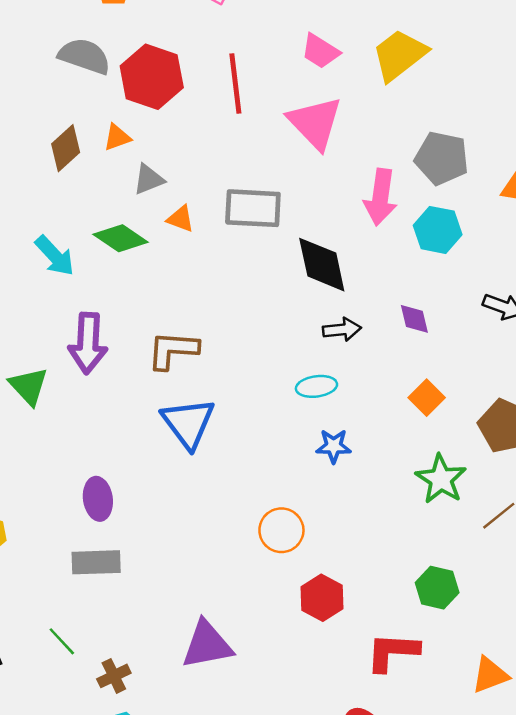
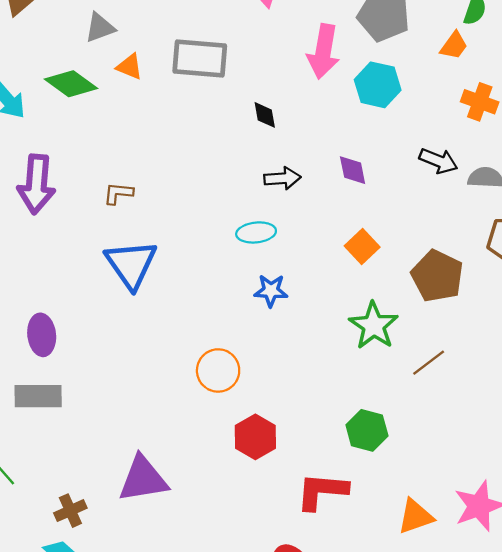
black diamond: (322, 265) -> (265, 115), size x0.5
brown L-shape: (173, 350) -> (118, 193), size x0.6
brown cross: (114, 676) -> (70, 511), moved

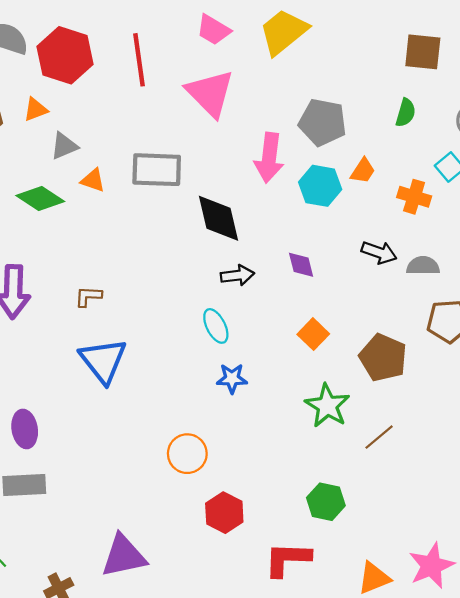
orange trapezoid: (454, 45) -> (363, 171), moved
black diamond: (265, 115) -> (219, 218), size x2.0
cyan ellipse: (256, 232) -> (216, 326), turned 72

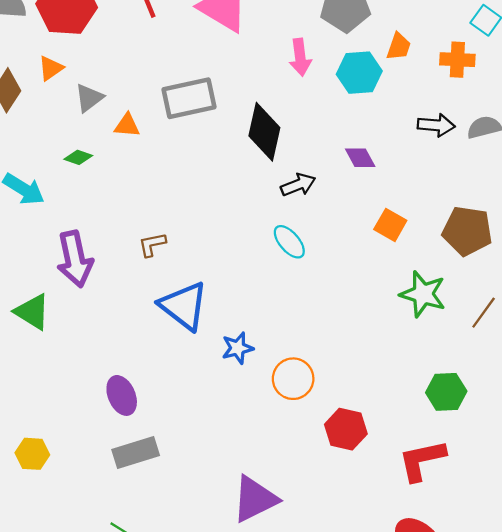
pink arrow: (269, 158) -> (300, 57), size x0.7
green diamond: (40, 198) -> (78, 157), size x0.6
black diamond: (219, 218) -> (264, 132), turned 40
blue star: (232, 378) -> (238, 348), moved

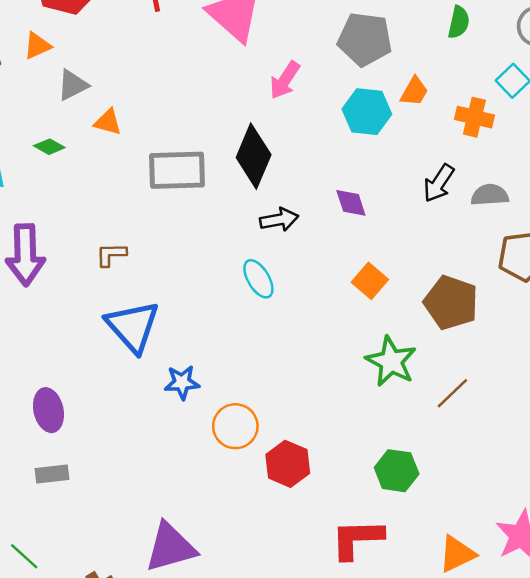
pink arrow: (300, 57) -> (285, 80), moved, turned 30
gray rectangle: (189, 98) -> (177, 170), moved
black arrow: (436, 125) -> (439, 183), turned 108
red hexagon: (346, 429) -> (288, 464), moved
gray rectangle: (136, 453) -> (52, 474), size x0.7

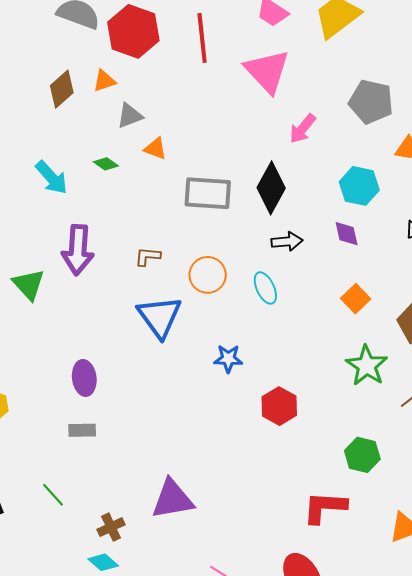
cyan hexagon: (367, 112) -> (359, 186), moved
blue star: (182, 382) -> (228, 359), moved
orange circle: (235, 426) -> (208, 275), moved
red hexagon: (288, 464) -> (279, 406), moved

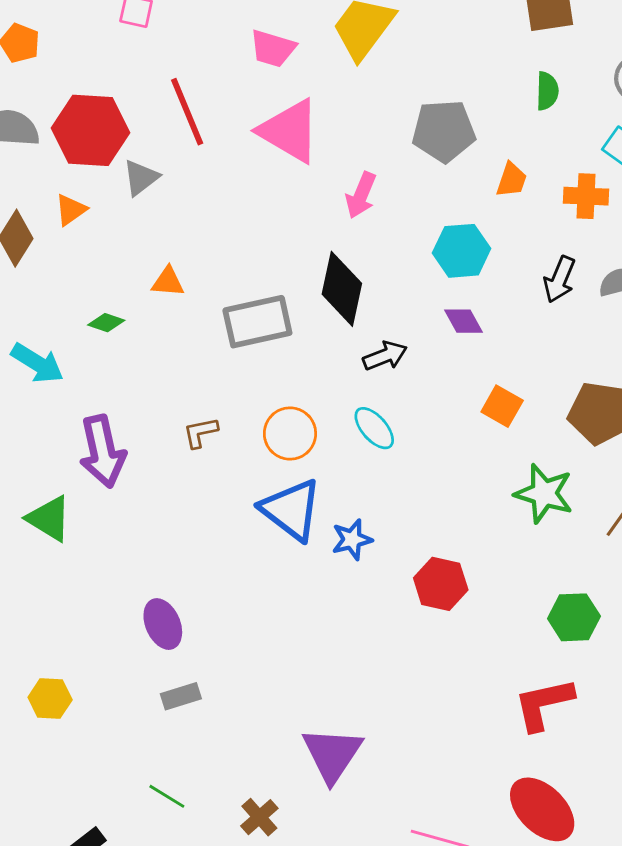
gray triangle: (130, 116) -> (141, 178), moved
blue triangle: (159, 317) -> (291, 510), moved
purple triangle: (172, 499) -> (332, 754), turned -30

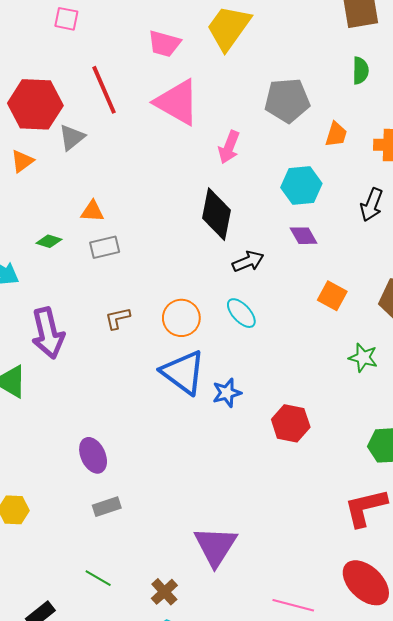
gray rectangle: (257, 322) -> (105, 247), moved, size x0.6
green star: (544, 494) -> (363, 358), size x0.7

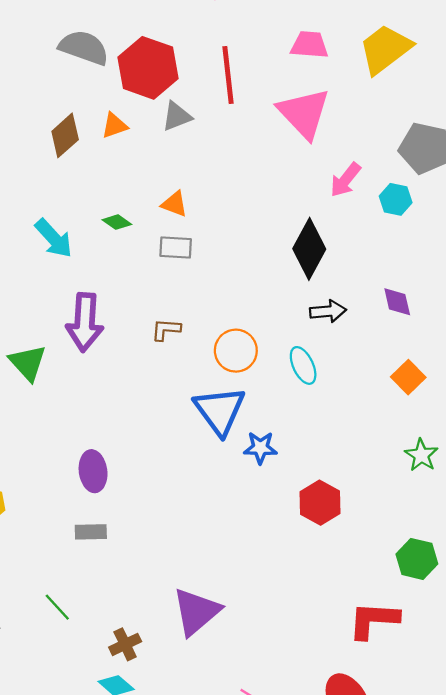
pink trapezoid: (164, 44) -> (309, 45), turned 152
cyan hexagon: (301, 186) -> (396, 199), moved, size x0.7

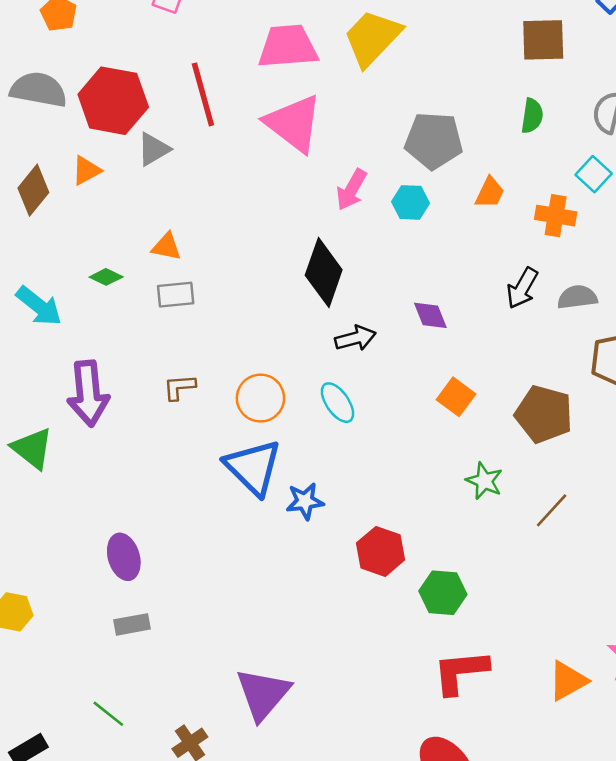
pink trapezoid: (309, 45) -> (288, 47), size x1.4
green hexagon: (417, 559) -> (443, 593), moved

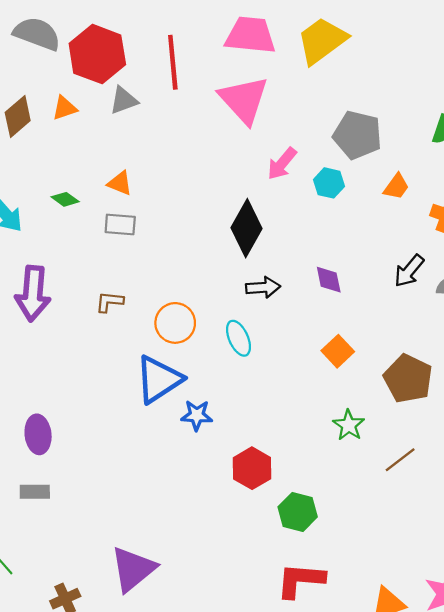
blue triangle: (253, 467) -> (159, 379), turned 32

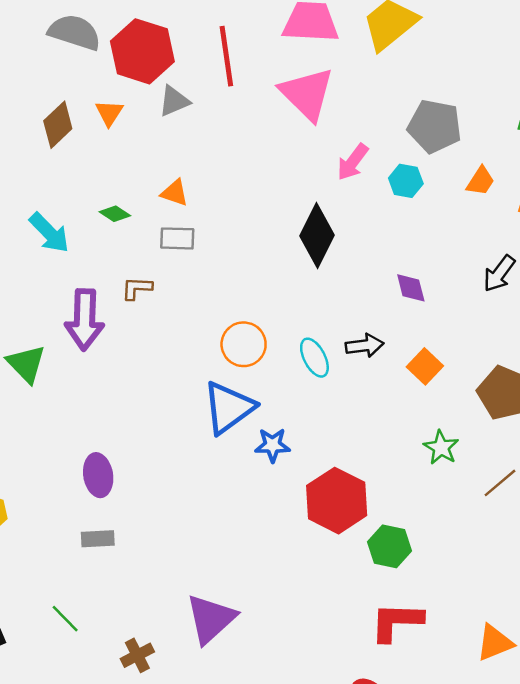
orange triangle: (65, 108) -> (109, 113), turned -36
black arrow: (263, 287) -> (365, 346), moved
brown L-shape: (109, 302) -> (137, 288), moved
red hexagon: (252, 468) -> (337, 501), size x1.4

